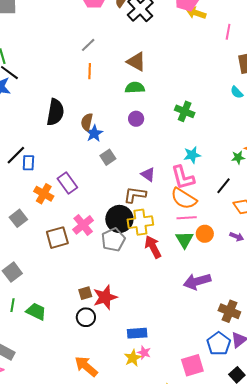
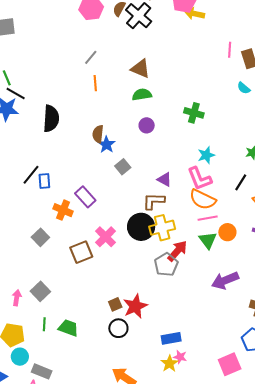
pink line: (228, 32) -> (230, 50), moved
black semicircle: (55, 112) -> (51, 119), moved
gray pentagon: (113, 240) -> (166, 265), moved
red arrow: (153, 247) -> (177, 251), turned 75

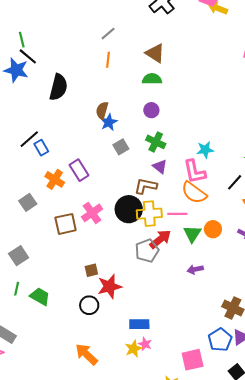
green cross: (194, 113) -> (156, 142), moved
blue rectangle: (44, 181) -> (41, 148), turned -35
pink line: (208, 218) -> (177, 214), moved
purple arrow: (225, 280) -> (195, 269), moved, size x0.6
brown square: (115, 304) -> (91, 270), moved

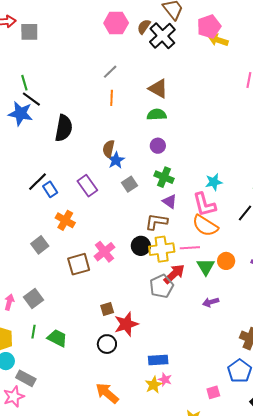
purple rectangle: (79, 170) -> (87, 186), moved
black circle: (129, 209) -> (141, 246), size x0.7
pink square: (193, 360) -> (213, 392), size x0.6

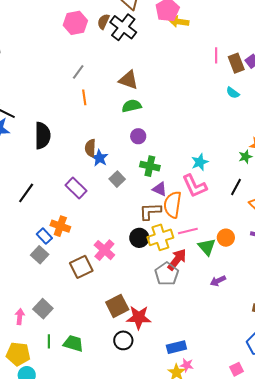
blue rectangle: (50, 189) -> (44, 236), moved
orange semicircle: (205, 226) -> (173, 205), moved, turned 76
brown square: (107, 309) -> (117, 306), size x1.6
red star: (126, 324) -> (139, 317), turned 30

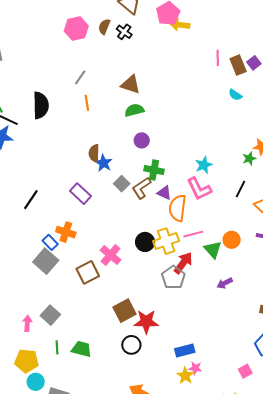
black cross: (123, 27) -> (124, 32), size x0.6
black semicircle: (42, 136) -> (41, 105), moved
brown L-shape: (150, 211) -> (141, 188), moved, turned -30
gray square: (40, 255) -> (46, 261), size x1.4

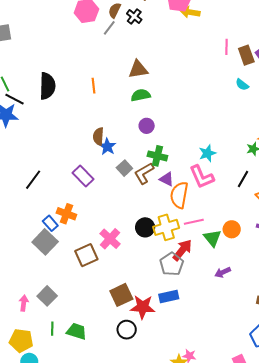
gray line: (80, 77) -> (109, 28), moved
brown triangle: (131, 84) -> (138, 69), turned -30
blue rectangle: (185, 350) -> (169, 296), moved

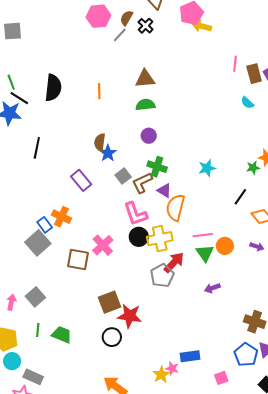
pink L-shape: (202, 177) -> (136, 214), moved
black line: (33, 180) -> (37, 148), moved, turned -30
pink line: (194, 222) -> (203, 235), moved
brown square: (86, 255) -> (78, 259), turned 30
blue rectangle: (169, 296) -> (190, 356), moved

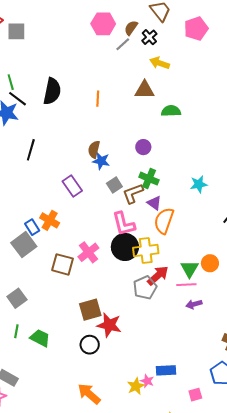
yellow arrow: (202, 26) -> (160, 63), moved
green semicircle: (145, 105) -> (171, 111), moved
blue star: (108, 153) -> (101, 161), turned -30
pink line: (203, 235) -> (186, 285), moved
black circle: (139, 237) -> (125, 247), size x1.4

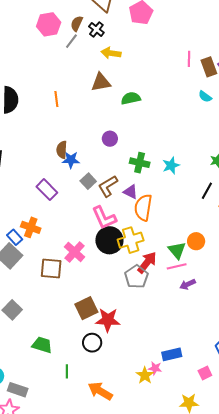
green cross: (149, 179) -> (140, 163), moved
green line: (16, 331) -> (67, 371), moved

